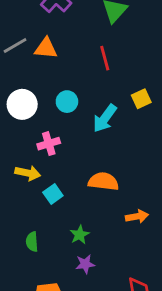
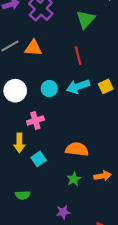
cyan arrow: (105, 118) -> (78, 86), moved, turned 35
yellow arrow: (28, 173) -> (19, 143), turned 78
green star: (80, 235) -> (74, 179), moved
green semicircle: (32, 242) -> (23, 195), turned -88

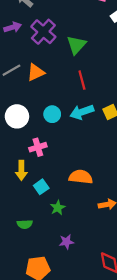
green triangle: (85, 19) -> (76, 45), moved
orange triangle: (33, 48) -> (36, 72), turned -30
green star: (74, 179) -> (58, 208), moved

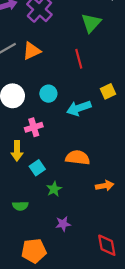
green triangle: (76, 45) -> (91, 23), moved
cyan arrow: (82, 112) -> (79, 108), moved

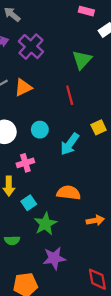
cyan arrow: (79, 108) -> (70, 144), turned -35
green star: (54, 189) -> (45, 224), size x1.5
purple star: (63, 224) -> (54, 258), size x1.5

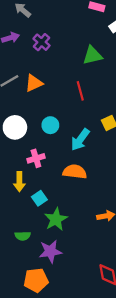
purple cross: (31, 47) -> (42, 42), size x0.7
green triangle: (82, 60) -> (92, 55), turned 35
orange semicircle: (69, 193) -> (75, 172), moved
purple star: (54, 258) -> (50, 251), moved

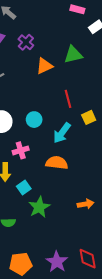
orange triangle: (34, 83) -> (44, 66), moved
red line: (80, 91) -> (68, 99), moved
purple star: (50, 251) -> (57, 262), moved, turned -30

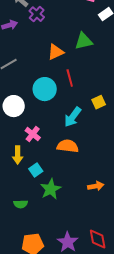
purple cross: (26, 42) -> (37, 14), moved
red line: (68, 99) -> (70, 78), moved
cyan circle: (34, 120) -> (45, 89), moved, size x1.5
pink cross: (21, 150) -> (33, 134), turned -35

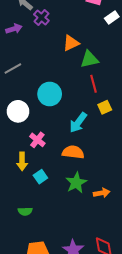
green triangle: (84, 41) -> (89, 59), moved
orange triangle: (56, 52) -> (71, 43), moved
red line: (70, 78) -> (93, 84), moved
green star: (51, 189) -> (76, 183), moved

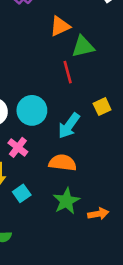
red line: (93, 84) -> (68, 72), moved
cyan circle: (50, 94) -> (32, 110), moved

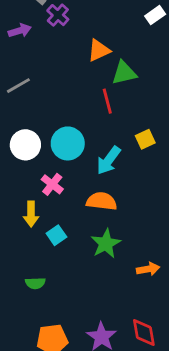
orange arrow: (98, 214) -> (148, 269), moved

